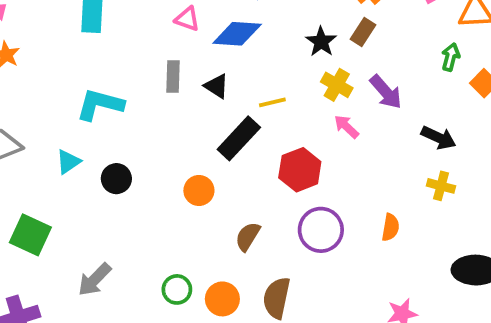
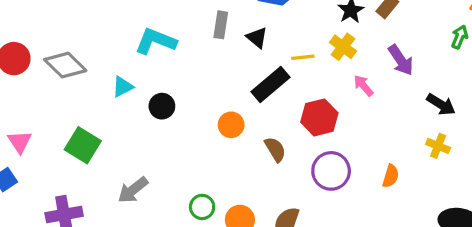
yellow cross: (337, 85) -> (343, 47), moved
brown semicircle: (248, 236) -> (275, 149), moved, turned 110

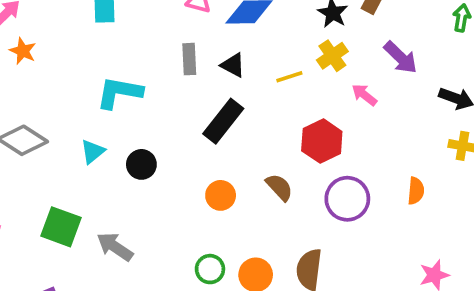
yellow cross: (343, 47) -> (332, 56), turned 30
black rectangle: (271, 84) -> (223, 121), moved
orange circle: (231, 125) -> (221, 195), moved
gray arrow: (133, 190) -> (115, 247), moved, turned 84

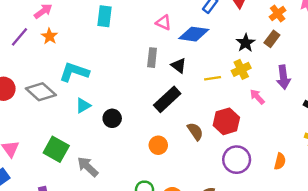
purple arrow: (401, 58) -> (283, 77), turned 30
cyan L-shape: (119, 93) -> (74, 72), moved
brown semicircle: (279, 187) -> (195, 131), moved

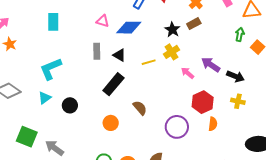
brown rectangle: (272, 39) -> (194, 24), turned 32
cyan L-shape: (74, 72) -> (51, 69), moved, turned -35
purple arrow: (283, 77) -> (211, 65), moved, turned 138
red hexagon: (226, 121) -> (203, 102), moved

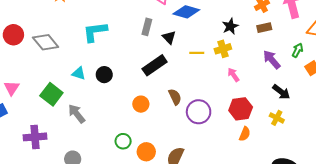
brown rectangle: (194, 24) -> (264, 28), moved
purple arrow: (211, 65) -> (272, 60), moved
cyan triangle: (45, 98) -> (79, 73), moved, turned 40
purple circle: (177, 127) -> (199, 112), moved

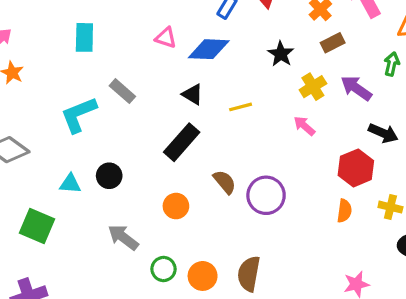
gray rectangle: (147, 27) -> (122, 91), moved, turned -49
yellow cross: (223, 49) -> (313, 87), moved
red hexagon: (241, 109) -> (356, 168), moved
gray arrow: (77, 114) -> (123, 237), moved
yellow cross: (277, 118) -> (390, 207), moved

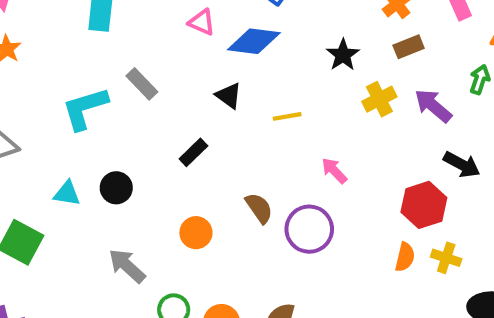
pink arrow: (304, 126) -> (334, 171), moved
black rectangle: (182, 142) -> (193, 152), moved, size x0.6
yellow cross: (390, 207) -> (446, 258), moved

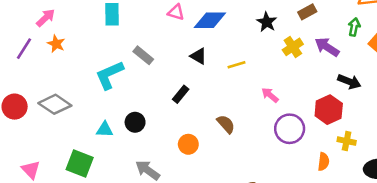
purple circle: (309, 229) -> (290, 129), moved
orange semicircle: (405, 257) -> (323, 162), moved

